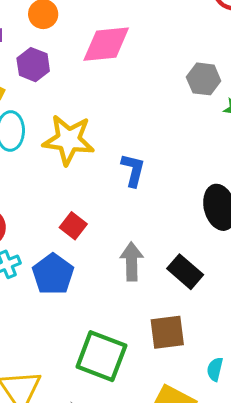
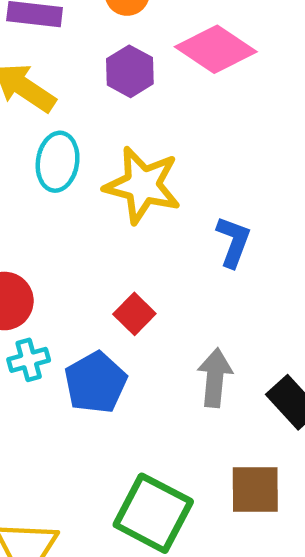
pink diamond: (106, 44) -> (216, 49), turned 33
purple hexagon: (33, 65) -> (130, 71), moved

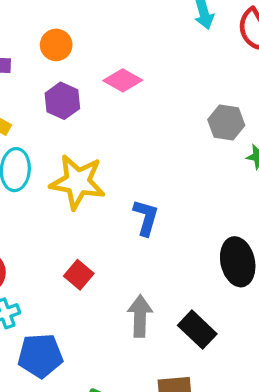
pink diamond: (216, 49) -> (123, 80), size x0.7
blue pentagon: (95, 383) -> (40, 356), moved, turned 30

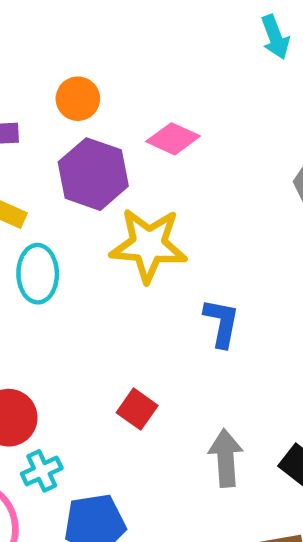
purple hexagon: (62, 101) -> (93, 174), size x1.4
yellow star: (78, 182) -> (149, 245), moved

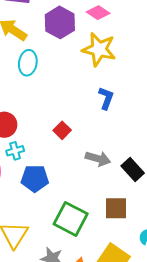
yellow star: (149, 245) -> (99, 49), moved
gray arrow: (226, 458) -> (98, 159), turned 100

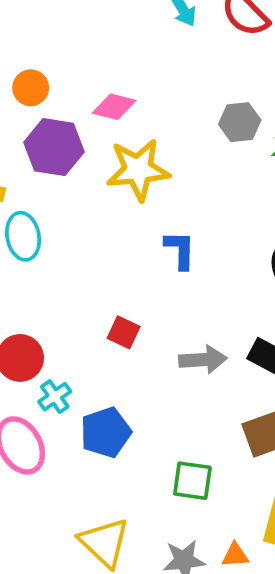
green square: (71, 219) -> (192, 481), size x0.7

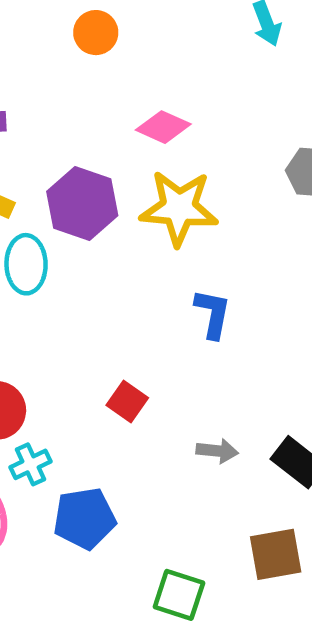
orange circle: (31, 88) -> (96, 33), moved
purple hexagon: (54, 147) -> (82, 203), moved
gray arrow: (203, 360) -> (217, 451), size x0.7

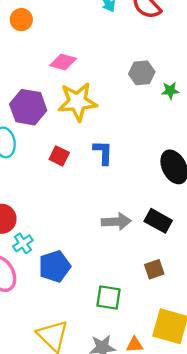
red square: (127, 401) -> (59, 156), moved
gray arrow: (217, 451) -> (116, 222), size x1.4
brown square: (276, 554) -> (154, 269), size x0.7

